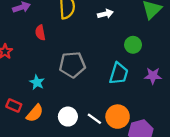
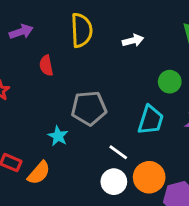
cyan star: (37, 82) -> (58, 136), moved
white circle: (68, 117) -> (114, 182), moved
white line: (94, 119) -> (118, 152), moved

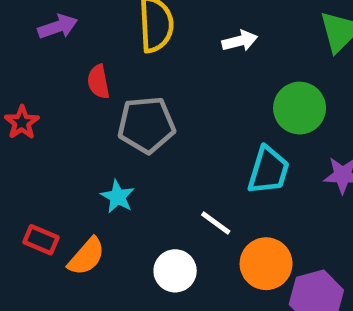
green circle: (170, 82) -> (300, 108), size x1.4
gray pentagon: (89, 108) -> (146, 125), moved
white circle: (114, 182) -> (175, 271), moved

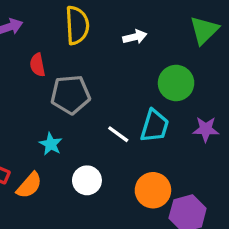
white line: (216, 223) -> (118, 134), moved
white circle: (175, 271) -> (87, 180), moved

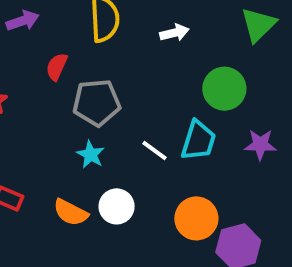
red semicircle: (37, 65) -> (57, 67), turned 35
cyan star: (51, 144) -> (91, 155), moved
orange semicircle: (29, 185) -> (71, 212), moved, turned 76

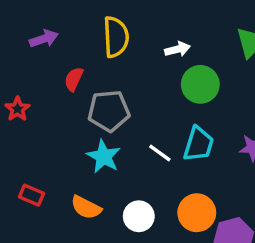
green circle: (224, 89) -> (200, 84), moved
cyan star: (91, 155) -> (104, 156), size x1.4
white circle: (117, 206) -> (139, 216), moved

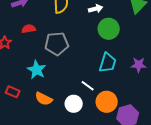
red semicircle: (74, 79) -> (29, 29), moved, turned 56
white line: (160, 153) -> (88, 86), moved
cyan star: (104, 156) -> (37, 70), moved

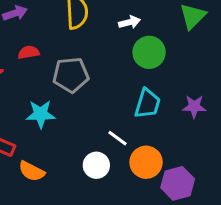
cyan star: (37, 70) -> (41, 114), turned -30
orange semicircle: (44, 99) -> (32, 171), moved

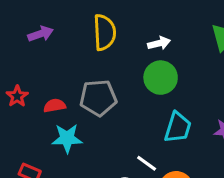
red semicircle: (29, 52) -> (55, 106), moved
green circle: (149, 52) -> (161, 78), moved

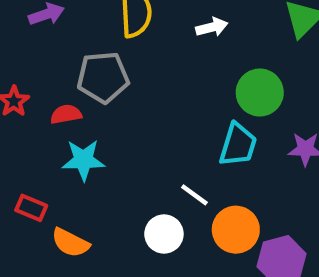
green circle: (161, 78) -> (260, 93), moved
gray pentagon: (98, 98) -> (103, 77), moved

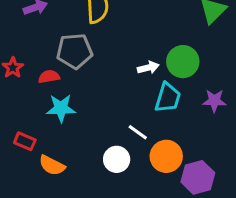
white arrow: (212, 27) -> (148, 68), moved

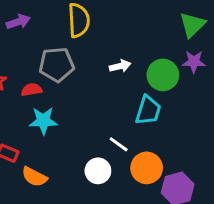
white arrow: (148, 68) -> (120, 66), moved
purple star: (214, 101) -> (194, 62), moved

